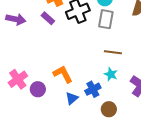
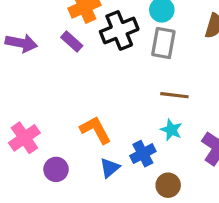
purple circle: (38, 89) -> (56, 169), moved

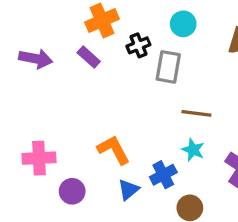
black cross: (119, 30) -> (138, 45), size x0.6
gray rectangle: (163, 43) -> (168, 67), moved
pink cross: (24, 138) -> (39, 158), turned 32

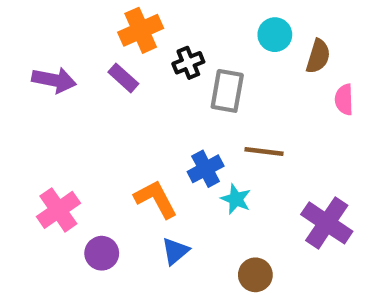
cyan circle: (183, 24) -> (275, 35), moved
cyan star: (193, 150) -> (236, 199), moved
pink cross: (39, 158) -> (58, 210), turned -32
blue cross: (163, 175) -> (206, 169), moved

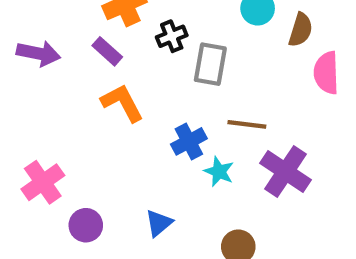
pink semicircle: (344, 100) -> (326, 73), size x1.4
orange L-shape: (156, 199) -> (122, 103), moved
purple cross: (327, 223) -> (286, 172), moved

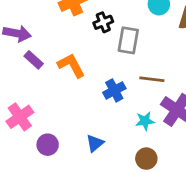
purple rectangle: (107, 51) -> (34, 60), moved
cyan star: (219, 172) -> (145, 121), moved, turned -30

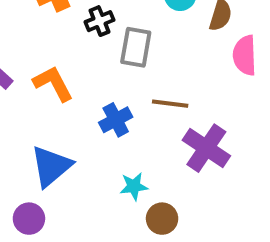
cyan star: (145, 121) -> (134, 186), moved
blue triangle: (95, 143) -> (51, 166), moved, size x1.6
purple circle: (48, 145) -> (29, 219), moved

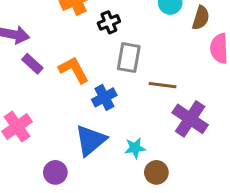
gray rectangle: (136, 47) -> (129, 58), moved
blue cross: (116, 120) -> (104, 97), moved
blue triangle: (51, 166) -> (91, 140), moved

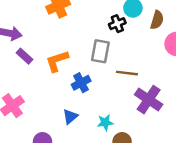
black cross: (109, 22) -> (117, 24), moved
orange L-shape: (74, 70) -> (57, 61), turned -80
blue triangle: (91, 140) -> (70, 116), size x0.6

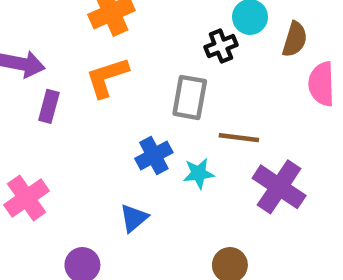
purple rectangle: (24, 56) -> (49, 106), turned 63
orange L-shape: (57, 61) -> (107, 77), moved
cyan star: (105, 122) -> (199, 173), moved

